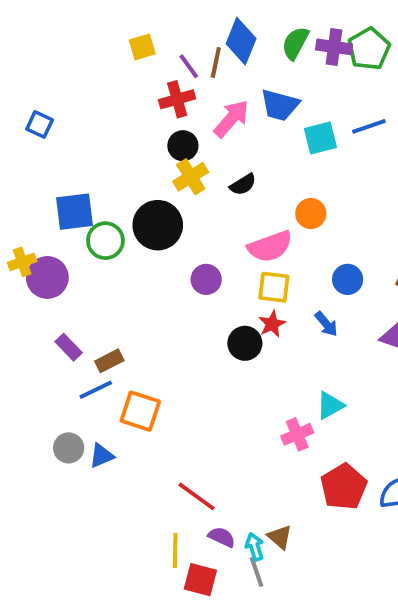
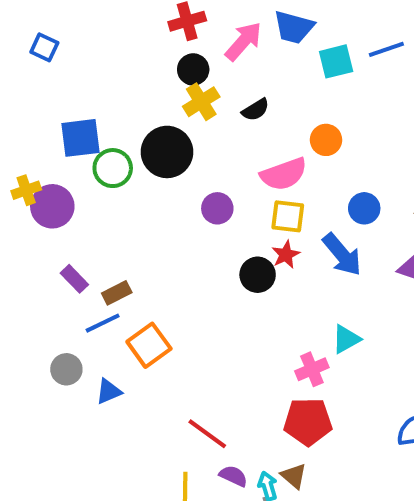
blue arrow: (326, 324) -> (342, 255), size x1.6
orange square: (140, 411) -> (149, 345), turned 36
gray circle: (69, 448) -> (66, 369), moved
red pentagon: (344, 487) -> (308, 422), moved, turned 30

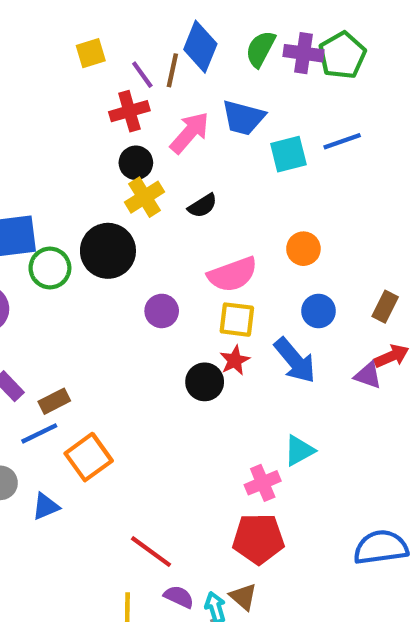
orange circle: (326, 140) -> (303, 249), moved

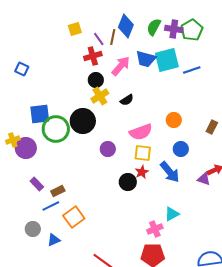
cyan square: (288, 154) -> (167, 60), moved, size x1.4
green circle: (50, 268) -> (56, 129), size x1.4
brown rectangle: (385, 307) -> (212, 127), moved

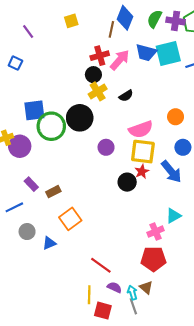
purple line: (99, 39) -> (28, 31), moved
red cross: (93, 56) -> (100, 56), moved
yellow square: (143, 153) -> (143, 152), size x1.4
blue line: (51, 206) -> (14, 207), moved

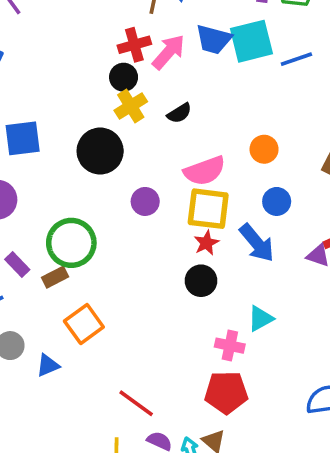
green circle: (51, 126) -> (71, 243), moved
black circle: (127, 182) -> (201, 281), moved
pink cross: (156, 232) -> (230, 346), turned 35

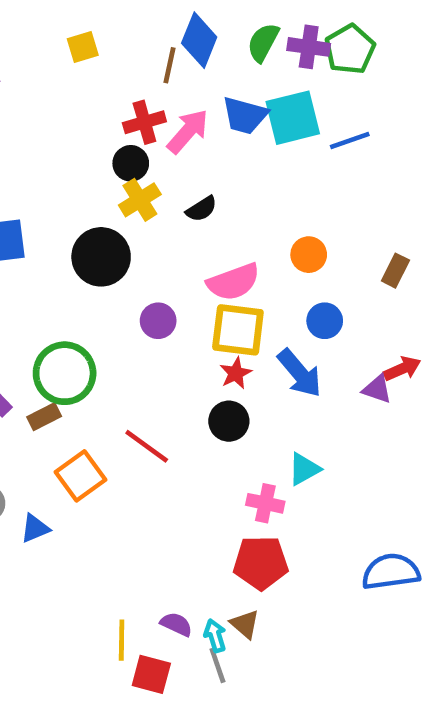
red line: (136, 403) -> (147, 446), moved

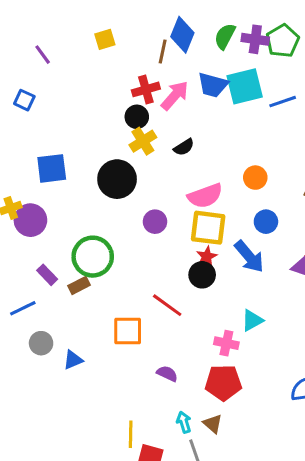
black circle: (229, 421) -> (202, 275), moved
red line: (147, 446) -> (167, 305), moved
orange square: (81, 476) -> (128, 331), moved, turned 36
purple semicircle: (176, 624) -> (167, 374), moved
cyan arrow: (215, 636) -> (184, 422), moved

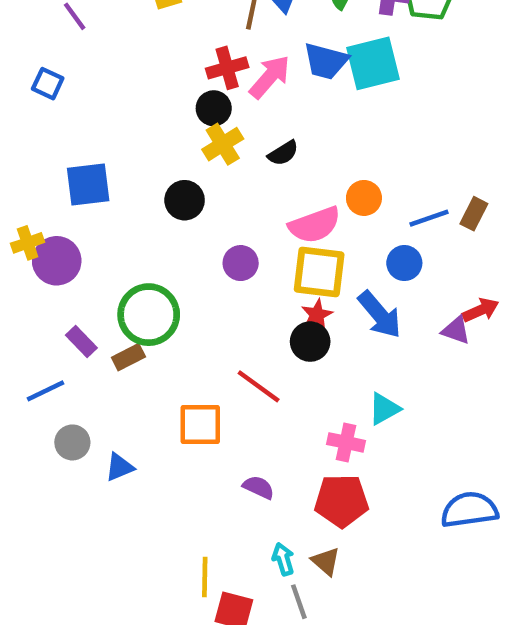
blue line: (283, 102) -> (429, 218), moved
orange circle: (255, 178) -> (364, 198), moved
black circle: (117, 179) -> (185, 200), size x0.7

